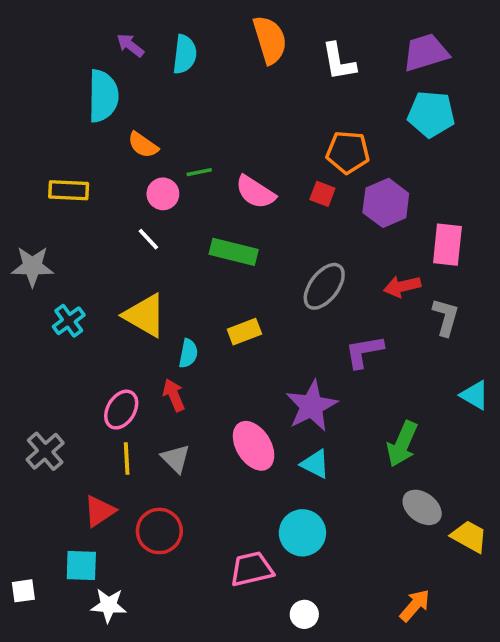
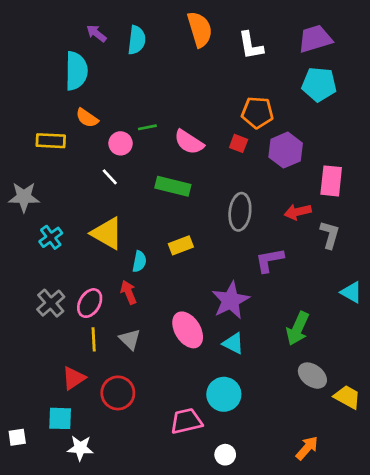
orange semicircle: (143, 145) -> (87, 118), moved
gray ellipse: (324, 286) -> (240, 212), turned -30
gray cross: (45, 451) -> (51, 303), moved

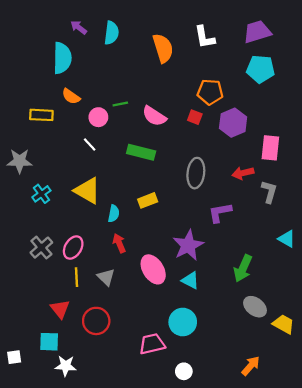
orange semicircle: (200, 29) -> (163, 48), moved
red arrow: (129, 292) -> (119, 243), moved
red triangle: (74, 378) -> (60, 309), turned -35

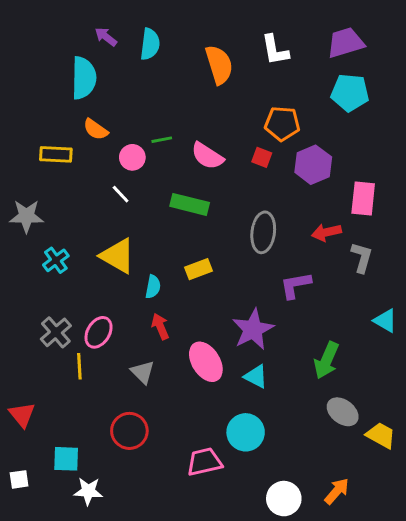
yellow line: (76, 277) -> (79, 366), moved
red triangle: (60, 309) -> (22, 415), moved
white circle: (184, 371) -> (284, 499), moved, size x1.5

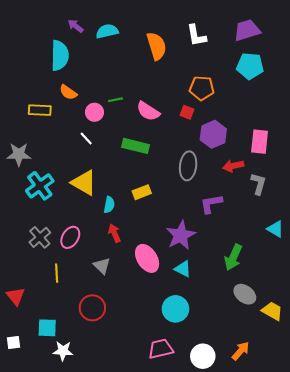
cyan semicircle: (150, 44) -> (107, 31), turned -110
purple hexagon: (313, 165) -> (213, 134), moved
cyan cross: (56, 260) -> (40, 186), size x1.5
yellow line: (79, 366) -> (57, 273), moved
pink trapezoid: (204, 462) -> (161, 349), moved

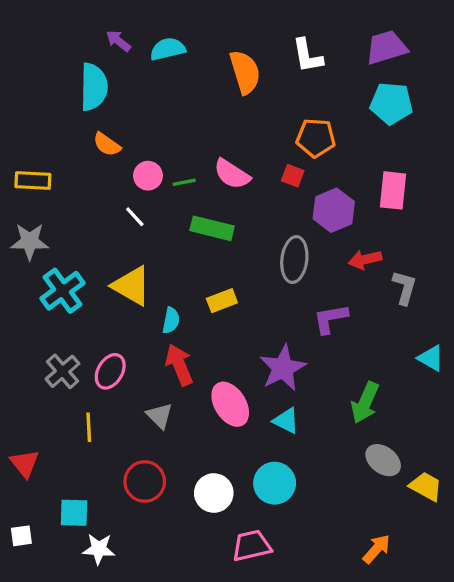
green line: (116, 100) -> (184, 182), moved
yellow rectangle: (40, 110) -> (33, 181), moved
pink rectangle: (260, 142) -> (393, 190), moved
red arrow: (114, 233) -> (179, 365), size x1.4
white circle: (203, 356) -> (214, 493), moved

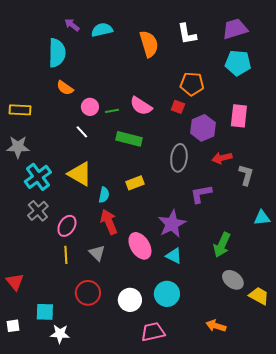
cyan triangle: (431, 358) -> (262, 218), turned -36
gray cross: (62, 371) -> (38, 211), moved
yellow line: (89, 427) -> (66, 255), moved
orange arrow: (377, 549) -> (216, 326), moved, turned -114

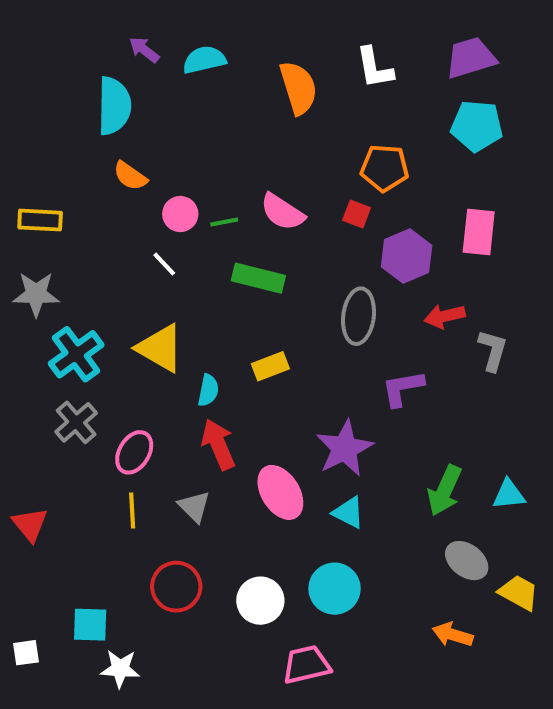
cyan triangle: (262, 218) -> (509, 494), moved
red triangle: (15, 282) -> (30, 524), moved
orange arrow: (216, 326) -> (453, 635), moved

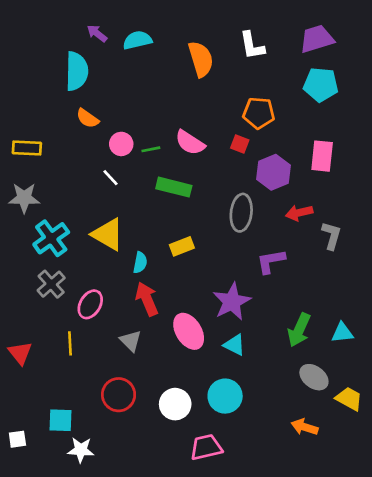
yellow line: (132, 510) -> (70, 343), moved

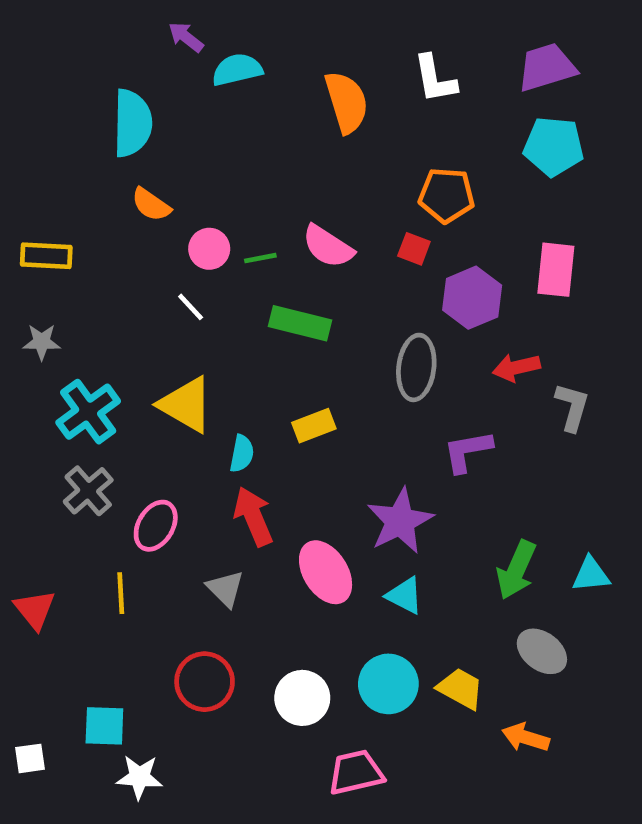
purple arrow: (97, 33) -> (186, 37), moved
gray star: (24, 198) -> (42, 342), size x0.7
yellow trapezoid: (349, 399) -> (461, 689), moved

